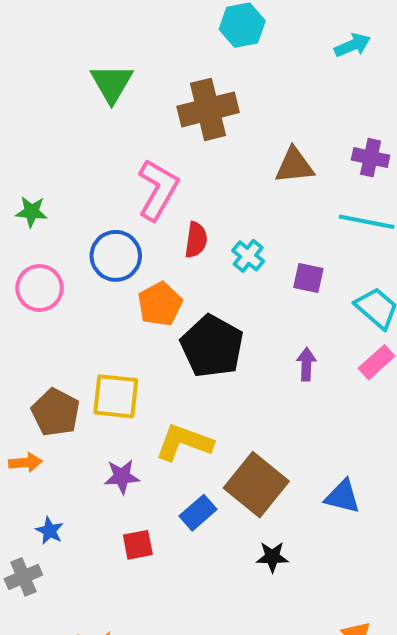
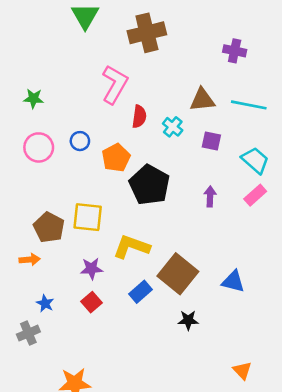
purple cross: (371, 158) -> (235, 51), moved
brown triangle: (294, 166) -> (202, 100), moved
blue circle: (116, 256) -> (80, 141), moved, size x0.6
red square: (138, 545) -> (92, 302), moved, turned -30

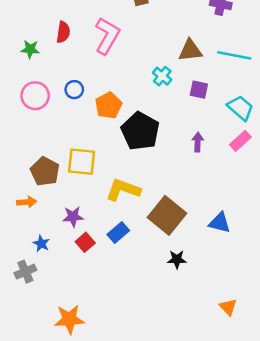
red semicircle: (139, 117) -> (63, 32), moved
purple star: (92, 269) -> (73, 217), moved
blue rectangle: (140, 292) -> (118, 233), moved

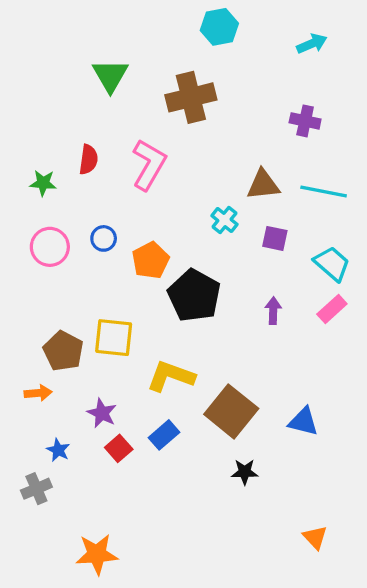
purple star: (73, 217) -> (102, 413), turned 30

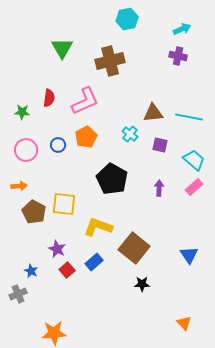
purple cross: (305, 121) -> (178, 56), moved
pink L-shape: (149, 165) -> (85, 101), turned 36
orange pentagon: (151, 260) -> (86, 137), moved
orange arrow: (38, 393) -> (19, 186), moved
blue triangle: (303, 422) -> (189, 255), moved, turned 42

